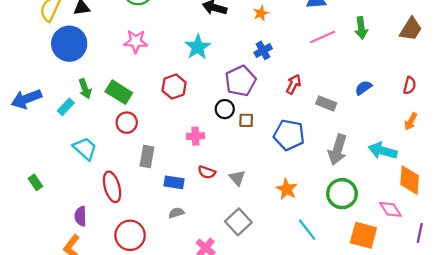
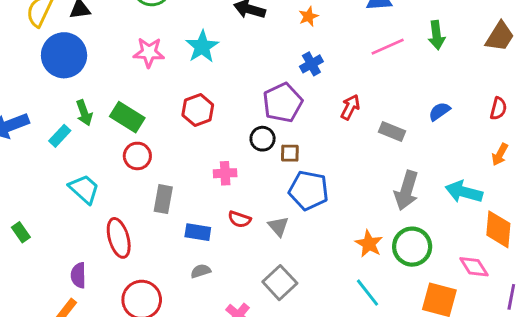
cyan star: (198, 47) -> (202, 47), moved
blue pentagon: (289, 135) -> (309, 190), moved
orange star: (287, 189) -> (369, 244), moved

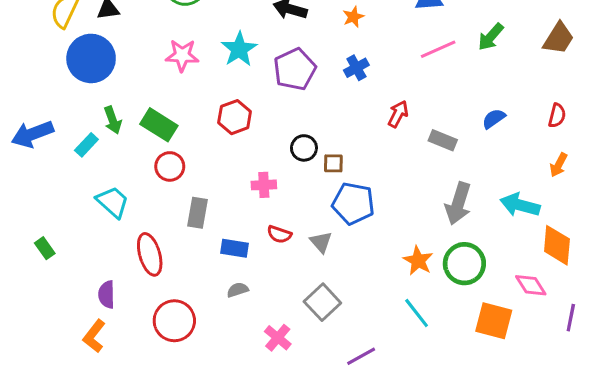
green arrow: (437, 35) -> (491, 37), turned 48
purple pentagon: (283, 103) -> (295, 69), moved

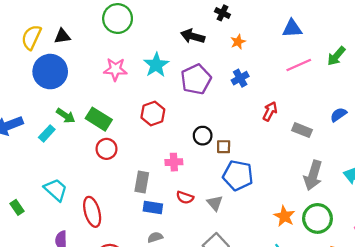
green arrow: (113, 120) -> (66, 116), turned -36
cyan trapezoid: (113, 202) -> (56, 190), moved
gray rectangle: (198, 213) -> (142, 182), moved

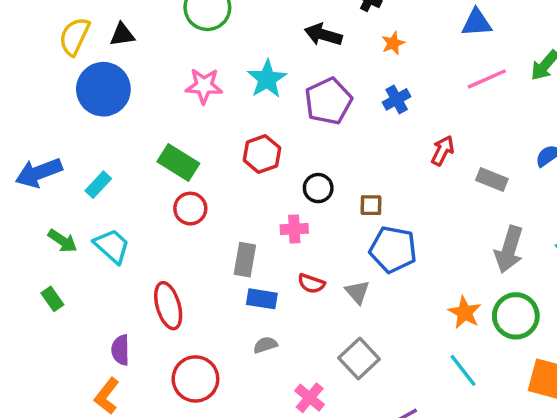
green arrow: (66, 116) -> (63, 241), moved
black circle: (203, 136) -> (318, 188), moved
cyan trapezoid: (56, 190) -> (112, 246), moved

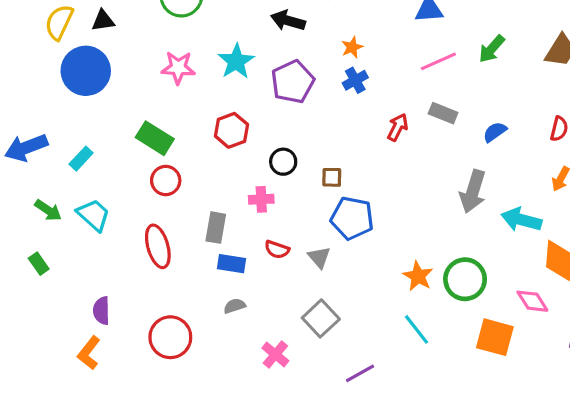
orange star: (393, 43) -> (352, 47), moved
gray rectangle: (492, 180) -> (443, 113), moved
gray arrow: (509, 249) -> (473, 191), moved
red ellipse: (168, 306) -> (158, 246), moved

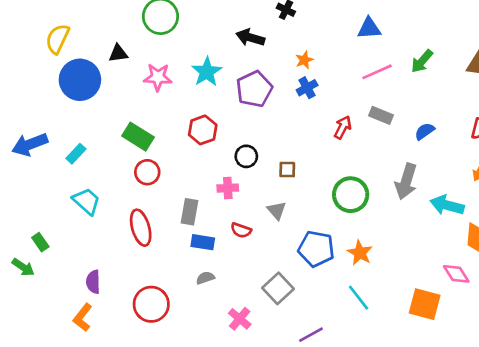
black triangle: (103, 21) -> (118, 53), moved
green arrow: (48, 210) -> (23, 267), moved
blue pentagon: (352, 218) -> (316, 249), moved
gray triangle: (319, 257) -> (277, 210), moved
green circle: (465, 279) -> (351, 195), moved

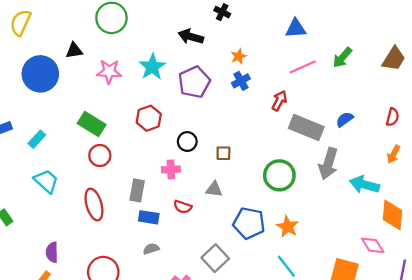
yellow semicircle: (57, 39) -> (20, 23), moved
gray rectangle: (381, 115) -> (306, 128), moved, size x1.6
red arrow: (343, 127) -> (279, 101), moved
gray triangle: (277, 210) -> (214, 189), turned -42

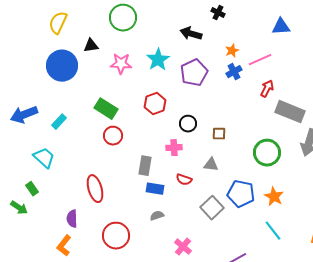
yellow semicircle: (20, 23) -> (58, 23), moved
pink line: (303, 67) -> (260, 60), moved
cyan trapezoid: (46, 181) -> (44, 158), moved
red ellipse: (94, 204) -> (95, 189), moved
gray square: (215, 258) -> (212, 208), moved

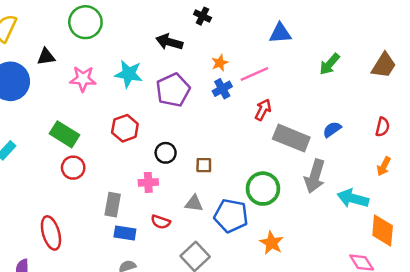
cyan star: (158, 60) -> (129, 74), turned -30
blue pentagon: (241, 194) -> (231, 216), moved

